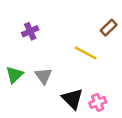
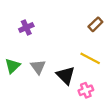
yellow line: (86, 53) -> (90, 58), moved
black triangle: (72, 99) -> (66, 75), moved

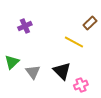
yellow line: (90, 58) -> (74, 42), moved
gray triangle: (38, 67) -> (33, 72), moved

